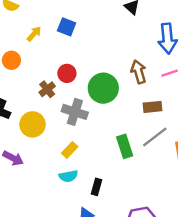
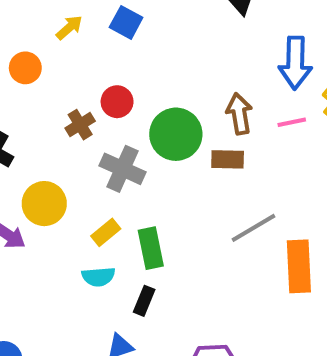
brown rectangle: (153, 107) -> (228, 159), moved
yellow circle: (32, 124) -> (44, 204), moved
green rectangle: (125, 146) -> (151, 248), moved

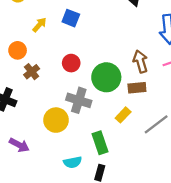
brown cross: (80, 125) -> (32, 72), moved
yellow circle: (44, 204) -> (56, 120), moved
yellow rectangle: (106, 232) -> (123, 115), moved

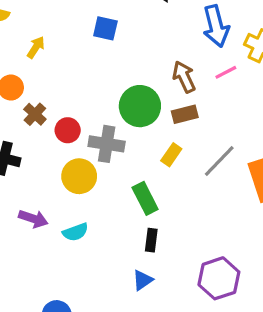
blue square: (71, 18) -> (105, 28), moved
red circle: (71, 63) -> (68, 130), moved
cyan semicircle: (73, 162) -> (75, 232), moved

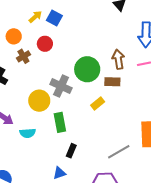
blue square: (105, 28) -> (54, 18), moved
red circle: (68, 130) -> (45, 44), moved
gray line: (219, 161) -> (119, 152), moved
green rectangle: (145, 198) -> (60, 122), moved

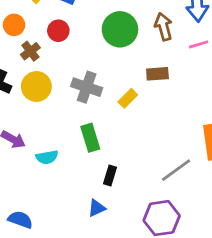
brown arrow: (118, 59) -> (163, 27), moved
green circle: (87, 69) -> (120, 29), moved
yellow circle: (39, 101) -> (36, 87), moved
yellow rectangle: (98, 103) -> (128, 98), moved

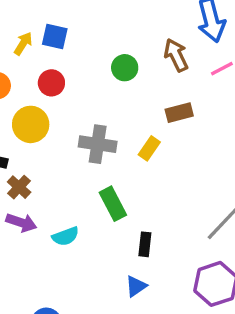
green circle: (120, 29) -> (125, 68), size x0.6
brown cross: (30, 51) -> (19, 187), moved
yellow circle: (36, 87) -> (31, 124), moved

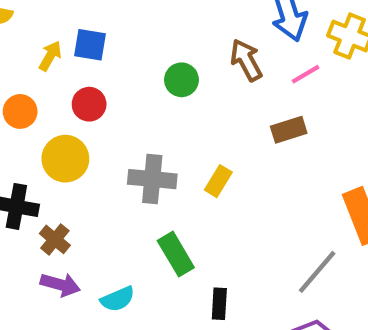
brown rectangle: (179, 113) -> (289, 130), moved

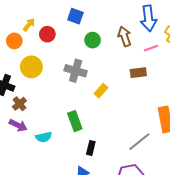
blue square: (90, 45) -> (75, 16), moved
yellow arrow: (50, 56) -> (29, 25), moved
red circle: (89, 104) -> (47, 34), moved
gray cross: (152, 179) -> (76, 71), moved

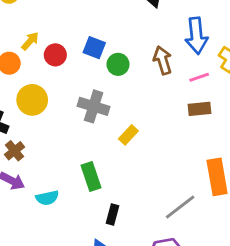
blue square: (75, 16) -> (94, 48), moved
brown rectangle: (138, 73) -> (199, 109), moved

